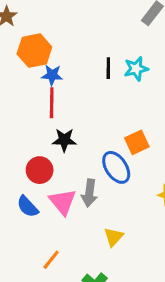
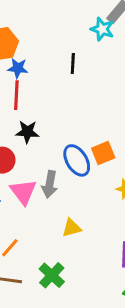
cyan star: (136, 69) -> (102, 29), moved, turned 30
orange square: (137, 142) -> (103, 153), moved
yellow triangle: (114, 237) -> (71, 228), turned 30

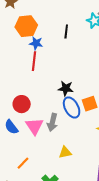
black line: (73, 64) -> (66, 31), moved
black star: (27, 132) -> (66, 88), moved

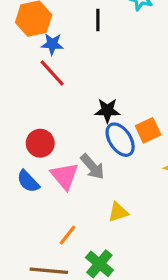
red line: (34, 61) -> (52, 73), turned -42
gray arrow: (52, 122) -> (92, 167), turned -48
orange line: (23, 163) -> (68, 235), moved

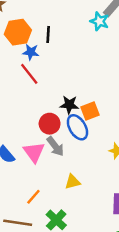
black line: (98, 20) -> (48, 34), moved
orange square: (148, 130) -> (90, 111), moved
red circle: (40, 143) -> (50, 124), moved

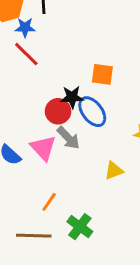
black star: (69, 105) -> (72, 97), moved
orange square: (90, 111) -> (102, 74), moved, turned 36
yellow triangle: (73, 182) -> (114, 171), moved

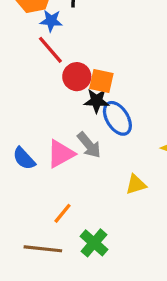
orange square: (102, 74) -> (101, 81), moved
red circle: (58, 111) -> (77, 77), moved
pink triangle: (43, 148) -> (61, 154), turned 40

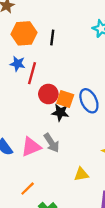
blue star: (51, 21) -> (17, 64), moved
red line: (50, 50) -> (32, 73), turned 50
blue ellipse: (117, 118) -> (89, 101), moved

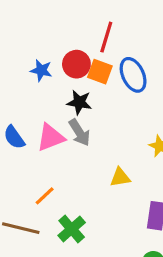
blue star: (17, 64) -> (41, 70), moved
red line: (32, 73) -> (106, 37), moved
black star: (60, 112) -> (79, 102), moved

